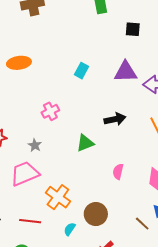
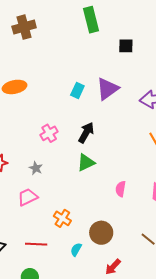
purple triangle: (126, 72) -> (107, 89), moved, turned -30
black arrow: (115, 119) -> (86, 133), moved, turned -45
pink trapezoid: (25, 174) -> (28, 197), size x0.7
orange cross: (58, 197) -> (62, 218), size x0.7

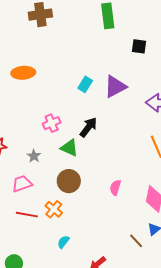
green triangle: (86, 163) -> (69, 148), moved, turned 42
brown circle: (101, 233) -> (69, 181), moved
red line: (36, 244) -> (27, 215), moved

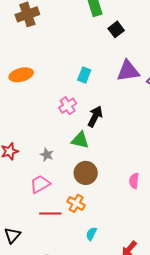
black square: (139, 46) -> (116, 29), moved, turned -35
purple triangle: (115, 87) -> (128, 71), moved, turned 30
pink cross: (52, 123) -> (68, 106), moved
pink semicircle: (115, 188) -> (134, 181), moved

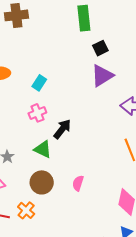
purple triangle: (128, 71) -> (102, 76), moved, turned -35
cyan rectangle: (84, 75) -> (39, 83), moved
pink semicircle: (134, 181) -> (78, 183), moved

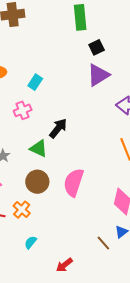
pink cross: (37, 113) -> (23, 110), moved
pink semicircle: (78, 183) -> (74, 182), size x1.8

